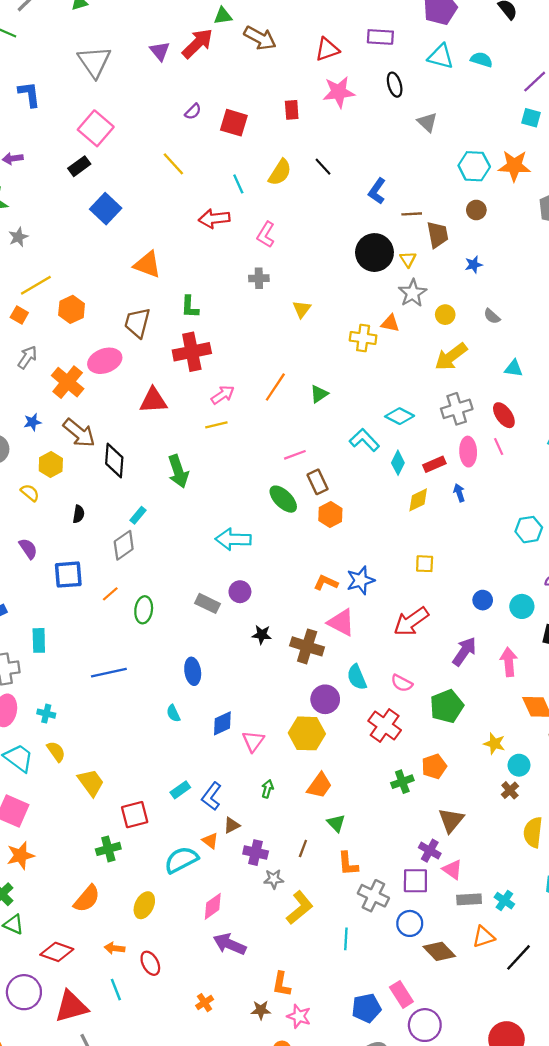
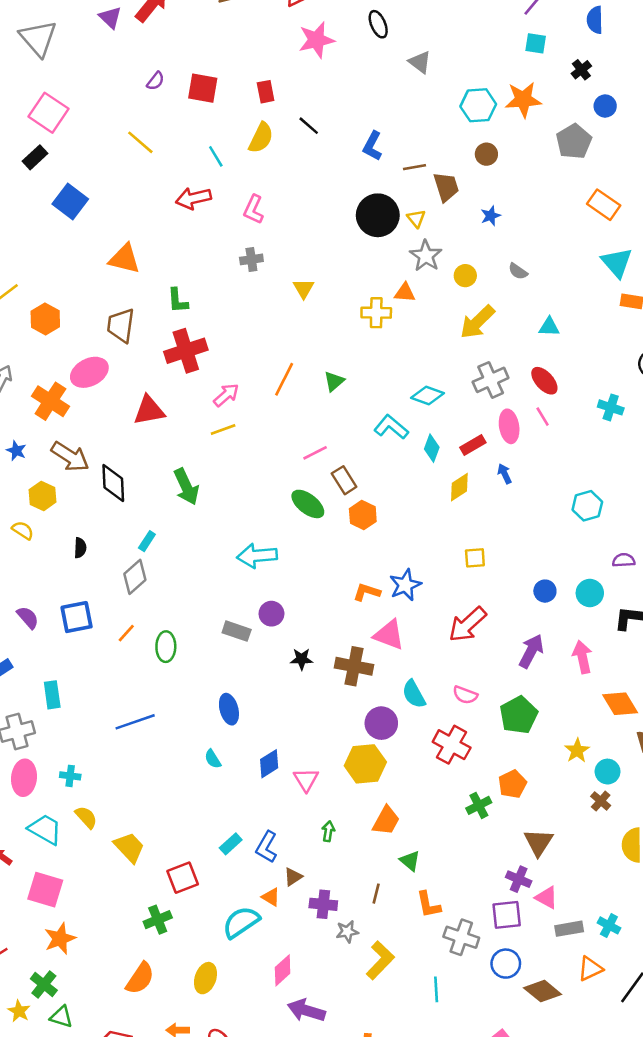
red rectangle: (292, 110) -> (266, 92), moved
blue star: (32, 422) -> (16, 451), turned -30
purple semicircle: (28, 549) -> (28, 618), moved
yellow star: (494, 744) -> (577, 751), turned 30

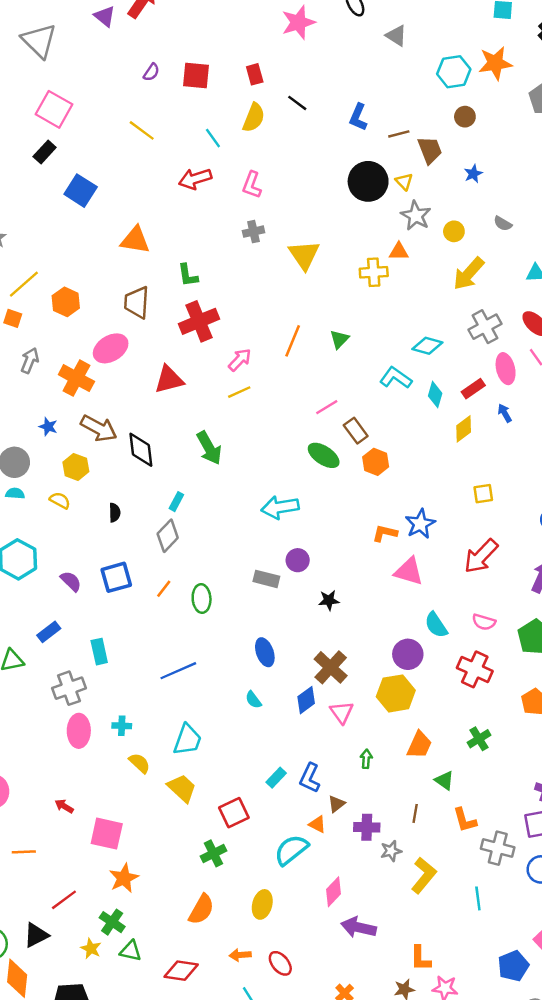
yellow triangle: (304, 288) -> (304, 255), size x1.6
brown cross: (354, 666) -> (331, 667), moved, turned 36
green cross: (479, 805) -> (479, 739), moved
cyan trapezoid: (45, 829) -> (187, 740), moved, turned 84

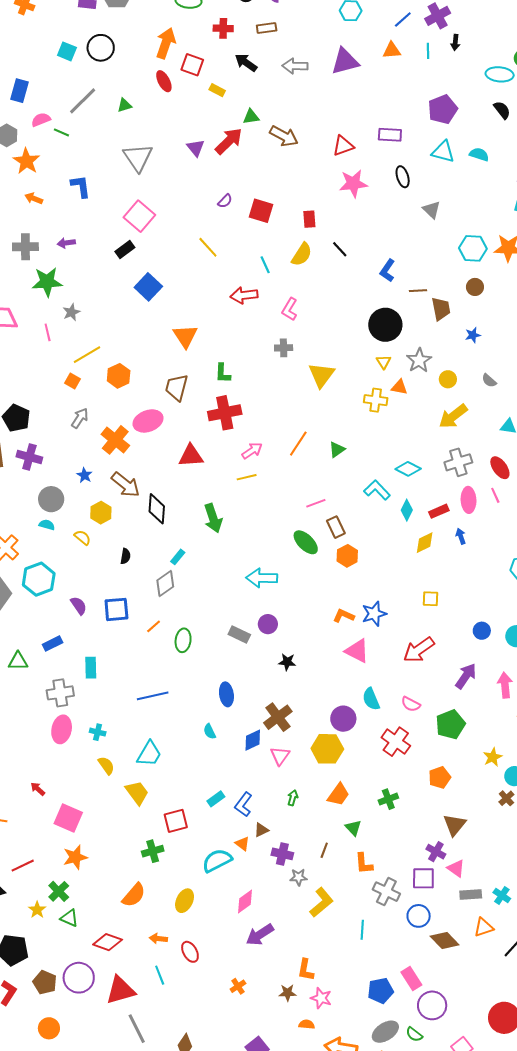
yellow triangle: (404, 182) -> (384, 362), moved
orange triangle: (135, 240) -> (185, 336), turned 36
purple arrow: (358, 927) -> (260, 935), turned -56

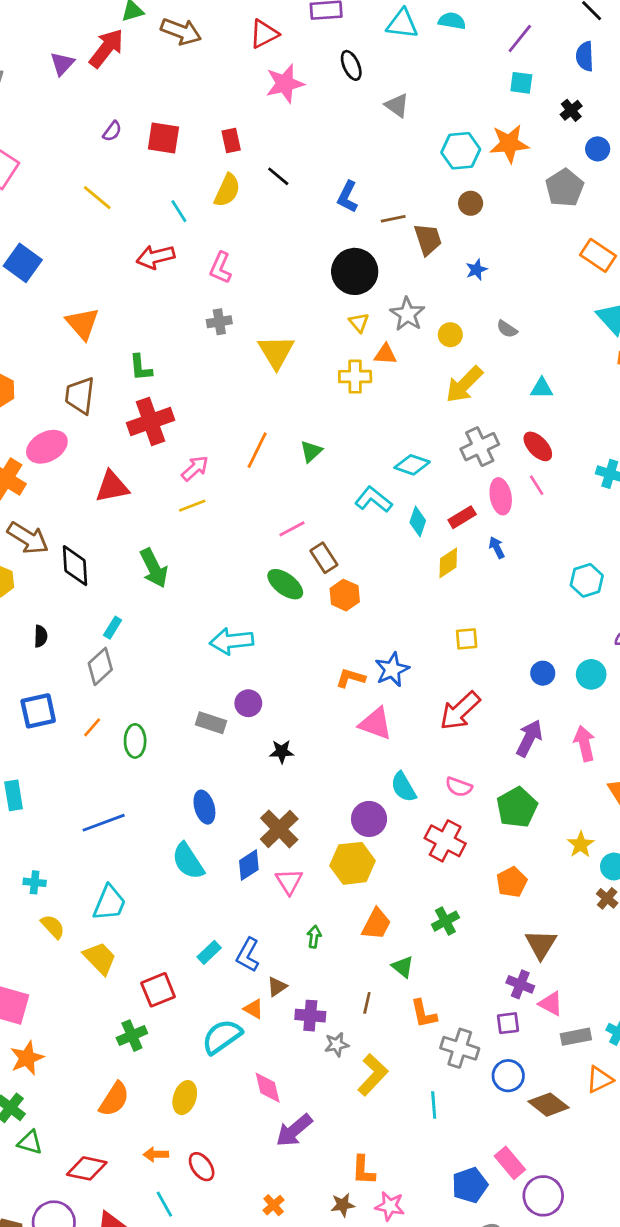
purple triangle: (196, 148) -> (62, 64), turned 30
cyan semicircle: (210, 731) -> (188, 861), size x1.8
purple square: (423, 878) -> (508, 1023), size x0.7
pink diamond: (245, 901) -> (268, 1088), turned -60

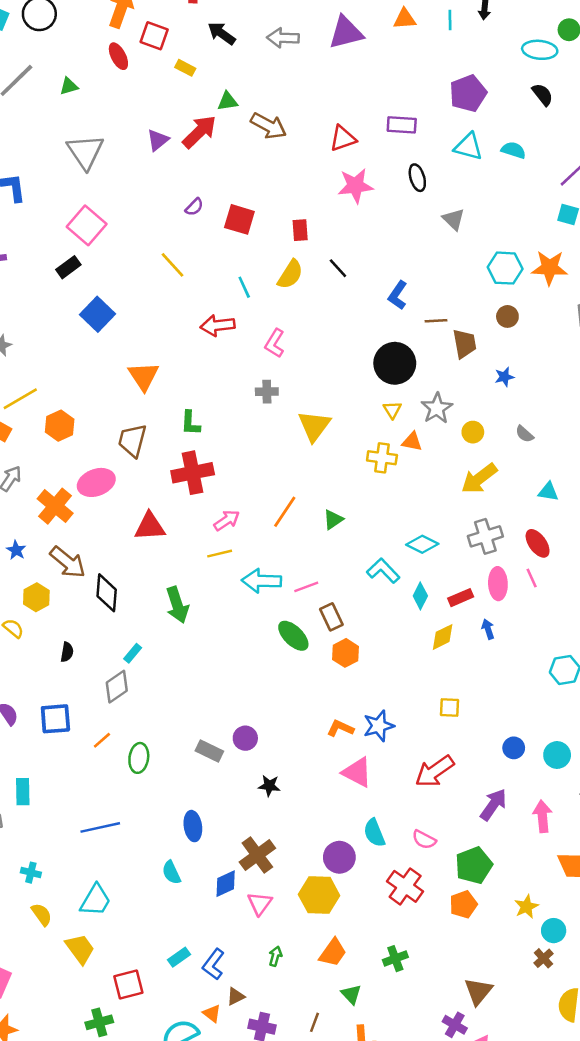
cyan arrow: (232, 641) -> (262, 581), moved
cyan semicircle: (188, 861) -> (171, 873), size x0.7
orange pentagon: (512, 882) -> (463, 904), moved

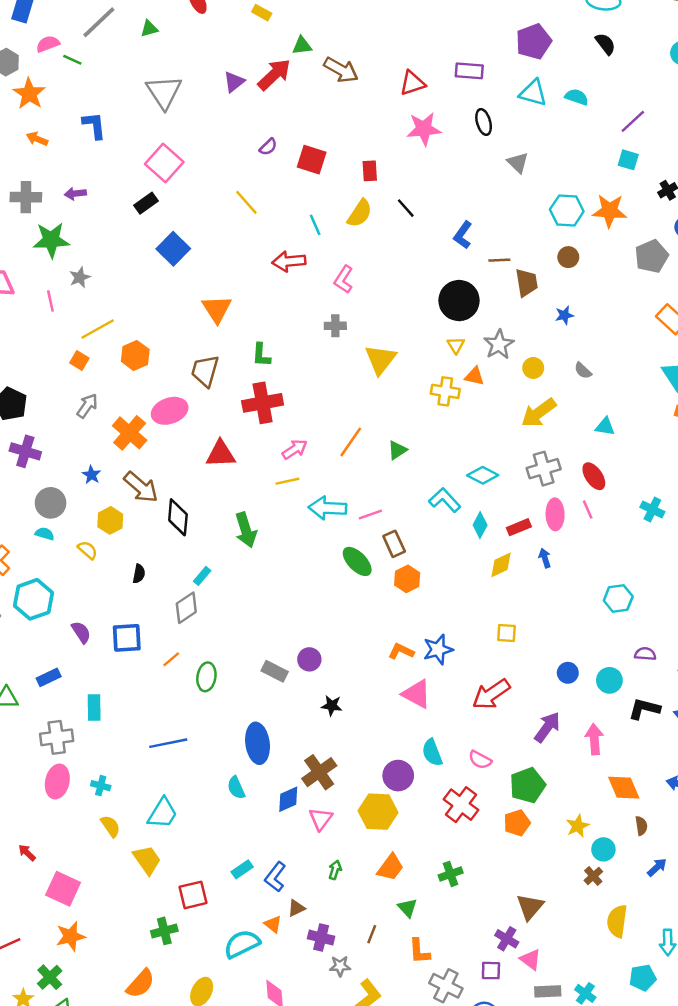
blue ellipse: (193, 826) -> (258, 743), size x1.4

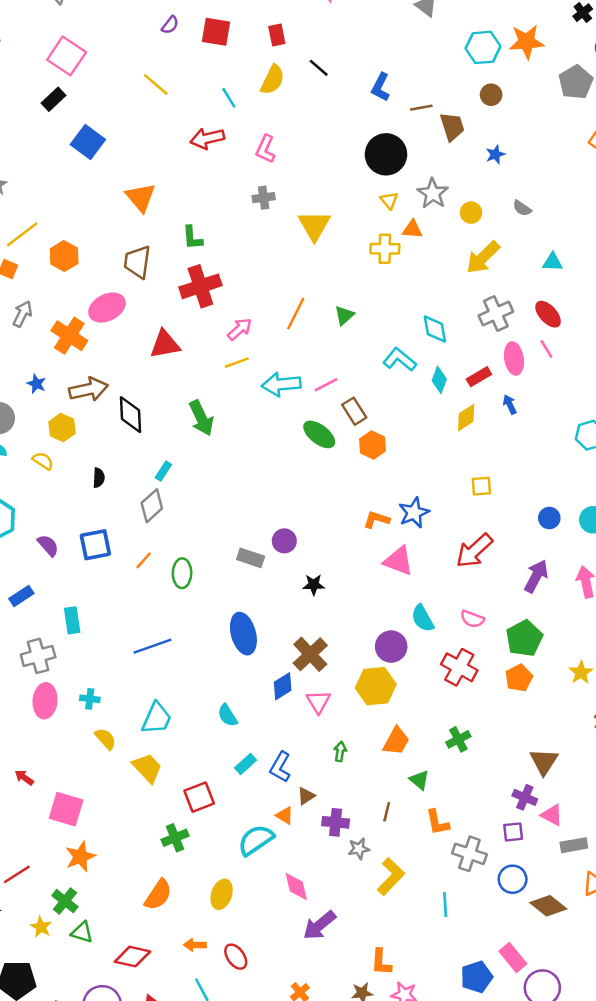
cyan diamond: (483, 475) -> (435, 329), turned 60
brown arrow: (141, 487) -> (89, 389), turned -45
cyan semicircle: (236, 788) -> (228, 715), moved

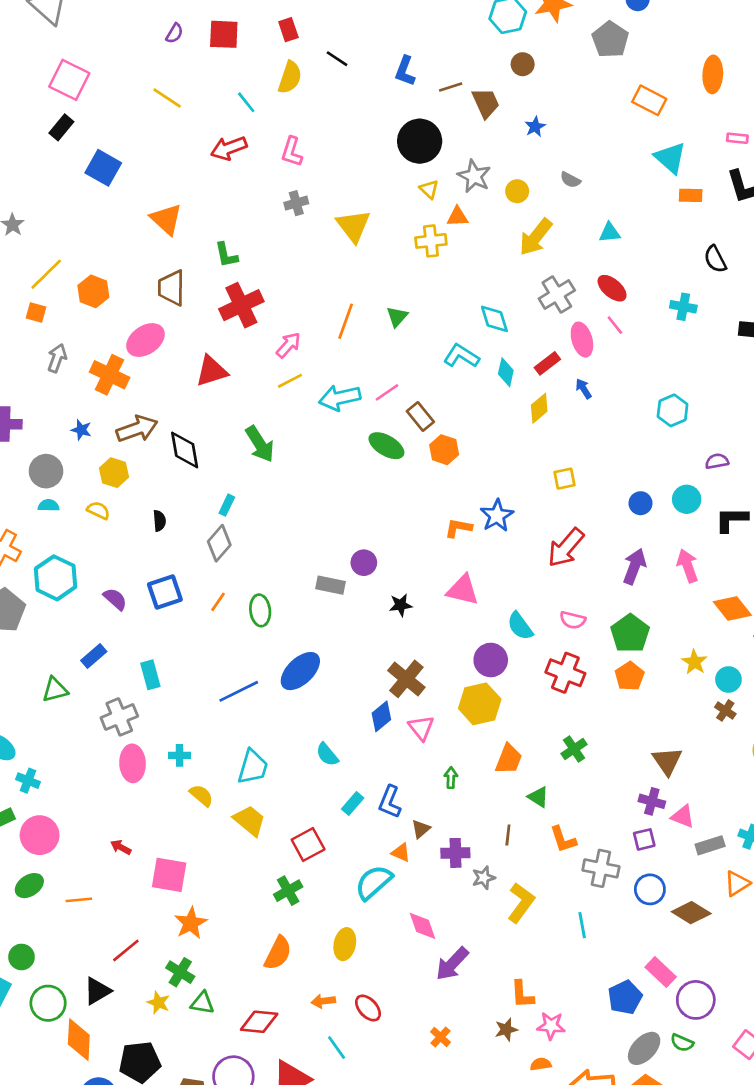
pink triangle: (398, 561) -> (463, 590), moved
blue ellipse: (243, 634) -> (300, 671), moved, turned 69

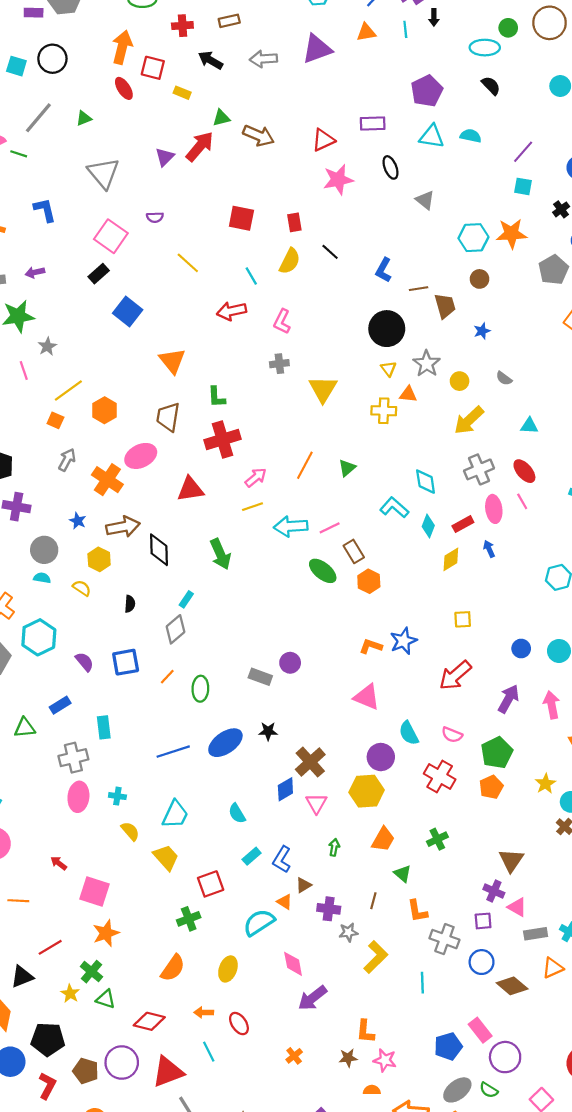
purple semicircle: (174, 33) -> (155, 217), moved, turned 49
black star: (401, 605) -> (268, 731), moved

